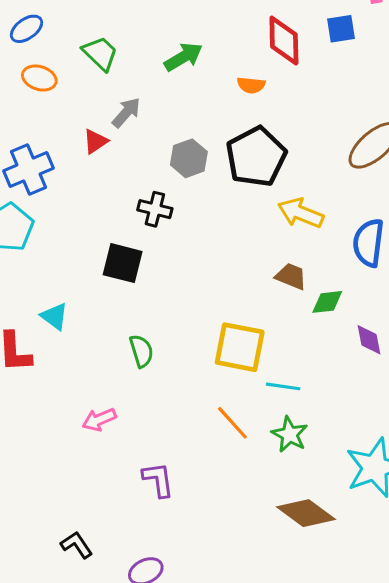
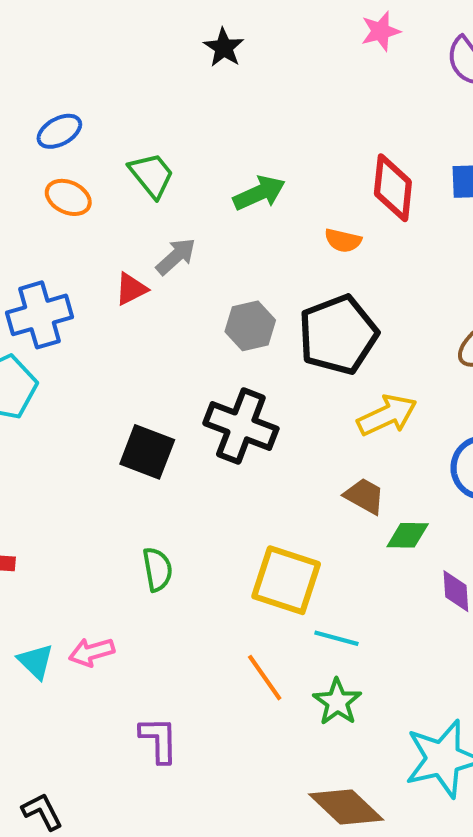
black cross: (155, 209) -> (241, 426), moved, size x1.6
yellow arrow: (301, 213) -> (387, 415), turned 126
cyan triangle: (54, 316) -> (36, 661), moved

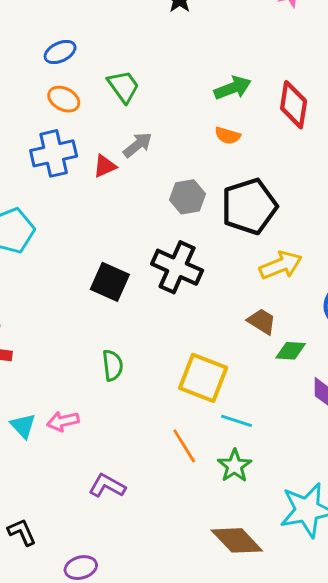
green arrow: (259, 193) -> (233, 88), moved
orange semicircle: (343, 241) -> (228, 136), moved
blue cross: (40, 315) -> (54, 153), moved
purple L-shape: (159, 740) -> (107, 486), turned -63

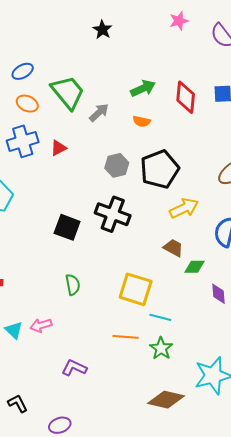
green trapezoid: (123, 86) -> (68, 92), size x1.5
gray arrow: (138, 145) -> (99, 113), moved
orange line: (184, 446) -> (126, 337), turned -50
brown diamond: (237, 540) -> (166, 400), turned -30

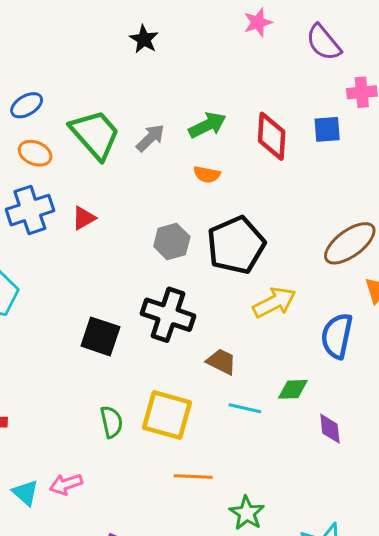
gray arrow: (99, 113) -> (150, 138), moved
brown trapezoid: (173, 248) -> (221, 362), moved
yellow square: (136, 289) -> (167, 415), moved
cyan line: (160, 317) -> (245, 408), moved
orange line: (126, 337) -> (193, 477), moved

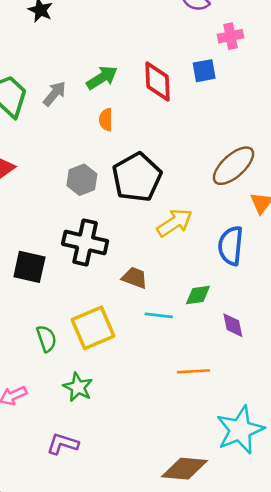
orange semicircle: (207, 174) -> (106, 120), turned 85
yellow square: (167, 415) -> (93, 328), turned -33
orange line: (193, 477) -> (193, 371), moved
green star: (247, 513) -> (78, 387), moved

